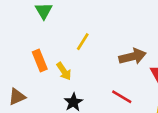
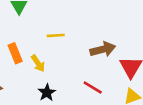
yellow line: (83, 42) -> (56, 35), turned 54

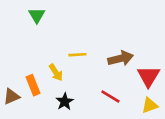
yellow line: (56, 35) -> (77, 55), moved
orange rectangle: (15, 53) -> (33, 85), moved

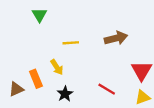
yellow line: (77, 55) -> (71, 43), moved
brown arrow: (121, 58) -> (116, 38), moved

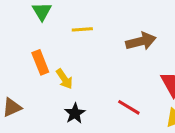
yellow line: (71, 43) -> (82, 29), moved
orange rectangle: (36, 79) -> (40, 62), moved

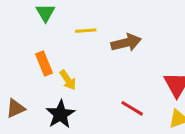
brown arrow: (141, 41) -> (126, 43), moved
black star: (75, 113) -> (60, 114), moved, size x1.4

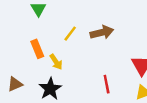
yellow line: (86, 31) -> (70, 34), moved, turned -49
red line: (132, 108) -> (107, 84), turned 48

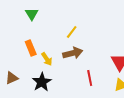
brown arrow: (102, 32) -> (73, 53), moved
yellow line: (70, 34) -> (72, 32), moved

